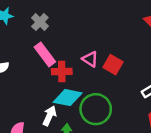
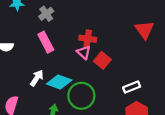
red cross: (62, 71) -> (88, 39), moved
white arrow: (49, 116) -> (37, 78), moved

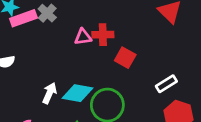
pink rectangle: (46, 42) -> (23, 18), moved, turned -72
pink triangle: (84, 52) -> (83, 37), moved, turned -40

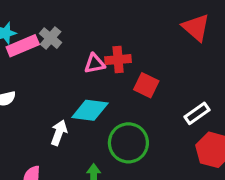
cyan diamond: (77, 93) -> (90, 110), moved

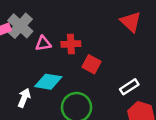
gray cross: (51, 38) -> (20, 26), size x1.5
pink triangle: (95, 64) -> (43, 44), moved

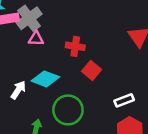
pink triangle: (43, 44) -> (36, 39), moved

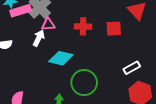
red square: (92, 70) -> (114, 29), moved, turned -35
white arrow: (18, 90) -> (39, 38), moved

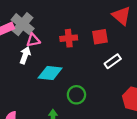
white rectangle: (132, 68) -> (113, 61), moved
green circle: (84, 83) -> (76, 95), size x0.7

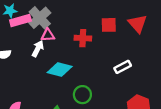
red square: (100, 37) -> (109, 25), moved

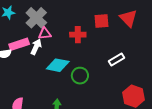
pink rectangle: (20, 21) -> (19, 44), moved
green circle: (82, 95) -> (80, 76), moved

